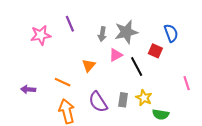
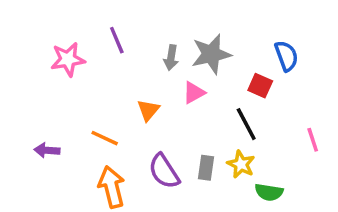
black line: (137, 66) -> (246, 124), moved

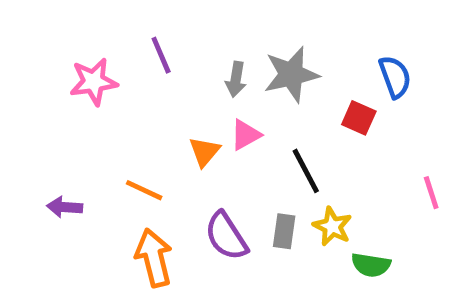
pink triangle: (194, 93) -> (245, 135), moved
black line: (246, 124) -> (306, 171), moved

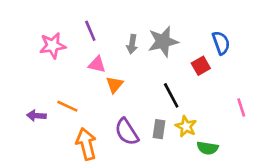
red square: (359, 118) -> (201, 66), turned 36
pink triangle: (245, 135) -> (97, 64), moved, turned 42
orange line: (144, 190) -> (67, 106), moved

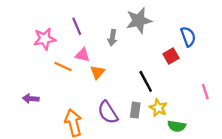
gray star: (163, 42) -> (139, 21), moved
orange line: (67, 106) -> (63, 66), moved

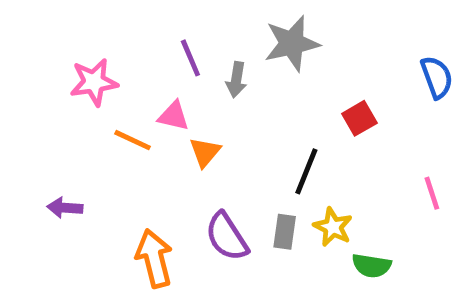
purple line: (77, 26) -> (190, 58), moved
blue semicircle: (188, 37) -> (437, 77), moved
black line: (146, 81) -> (306, 171), turned 50

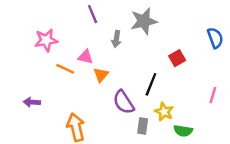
purple line: (190, 58) -> (93, 14), moved
pink line: (432, 193) -> (213, 95), turned 35
gray rectangle: (285, 232) -> (143, 126), moved
purple semicircle: (227, 237) -> (124, 102), moved

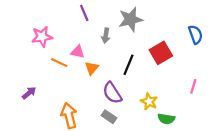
red square: (177, 58) -> (161, 53), size x1.5
black line: (151, 84) -> (128, 65), moved
purple arrow: (32, 102) -> (29, 93), turned 136
gray rectangle: (143, 126) -> (109, 117), moved, turned -64

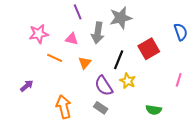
gray arrow: (106, 36) -> (98, 33), size x1.5
pink triangle: (78, 52) -> (72, 39), moved
yellow star: (149, 102) -> (128, 81), moved

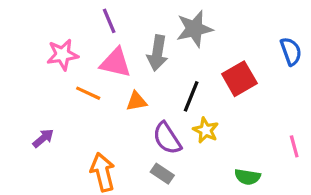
purple line: (78, 12) -> (109, 21), moved
pink triangle: (72, 39) -> (116, 63), size x1.5
orange triangle: (85, 63) -> (136, 101), turned 40
pink line: (179, 80) -> (294, 146), moved, turned -32

